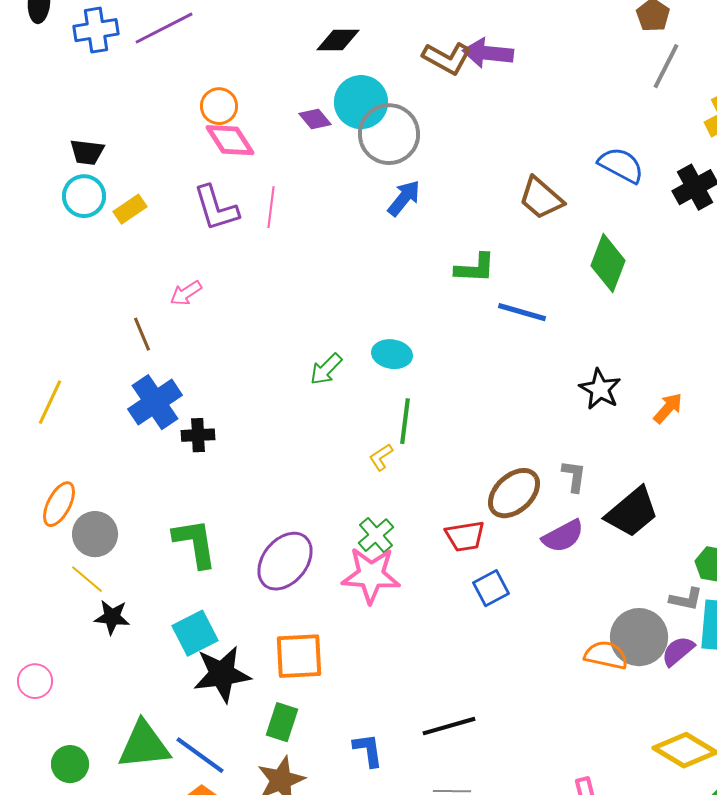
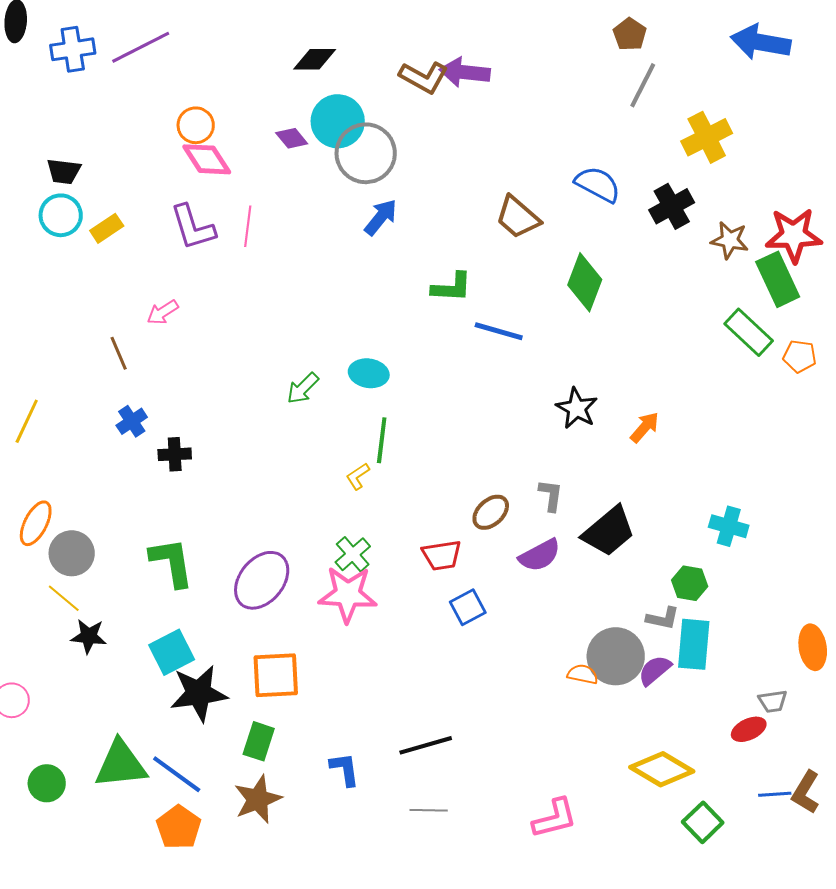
blue cross: (155, 402) -> (132, 421), size x0.6
brown ellipse: (514, 493) -> (491, 512), size x0.7
orange semicircle: (606, 655) -> (583, 674), size x0.7

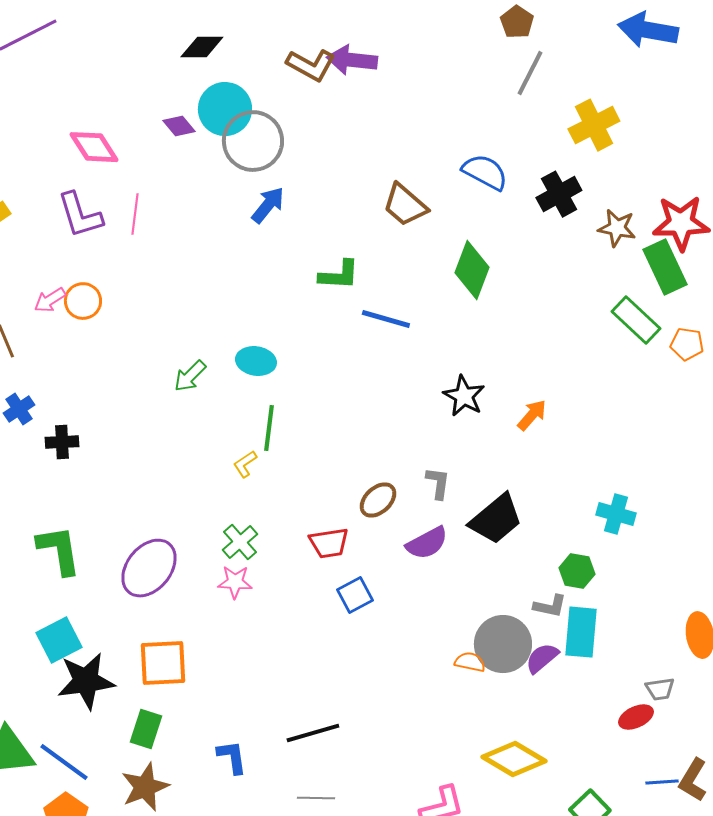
orange circle: (196, 125) -> (83, 301), moved
pink star: (348, 594) -> (235, 582), size x0.6
yellow diamond: (662, 769) -> (514, 759), moved

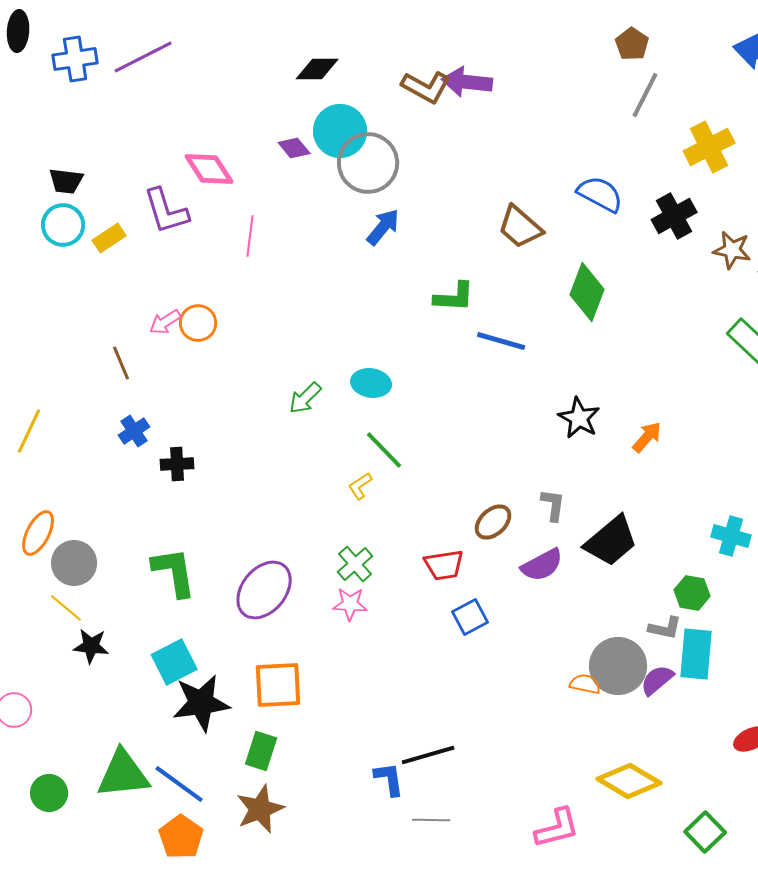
purple L-shape: (80, 215) -> (166, 211), moved
green line: (269, 428) -> (384, 450), turned -51
blue L-shape: (232, 757) -> (389, 779), moved

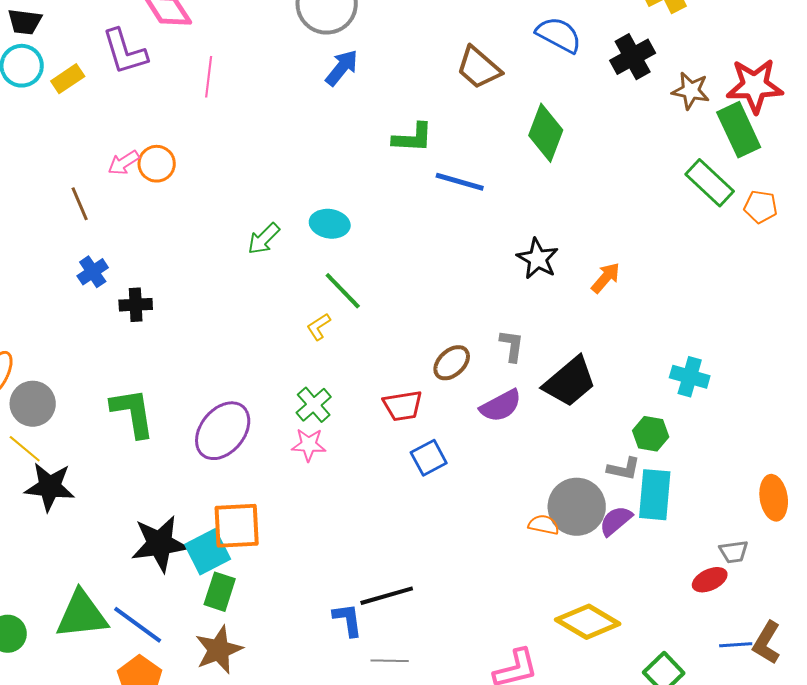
black star: (91, 646) -> (50, 487), size x1.4
cyan square: (174, 662) -> (208, 552), moved

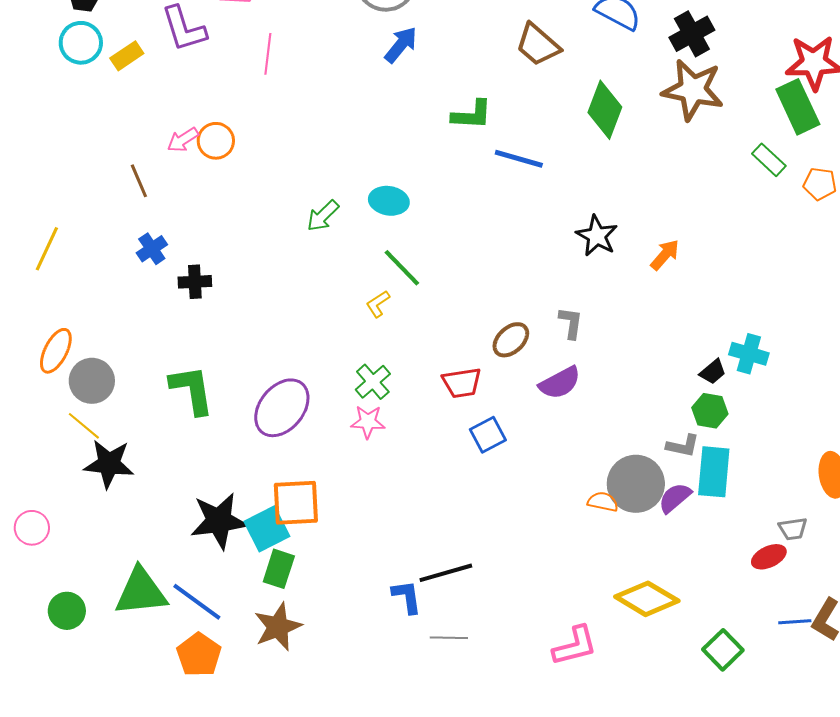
brown star: (691, 91) -> (693, 90), moved, size x1.6
green rectangle: (710, 183) -> (769, 160), size x0.7
black trapezoid: (570, 382) -> (713, 372), moved, size x0.5

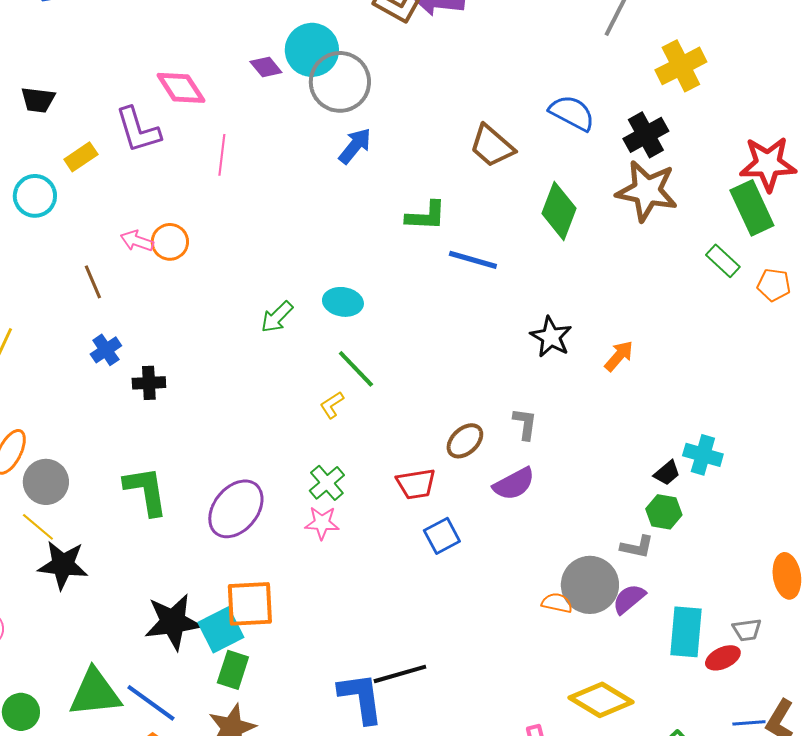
cyan circle: (81, 43) -> (35, 196), moved
pink arrow: (183, 140) -> (137, 241), turned 52
cyan rectangle: (714, 472) -> (686, 632), moved
blue L-shape: (407, 597) -> (361, 698), size x1.5

